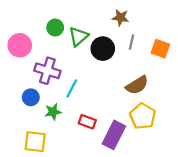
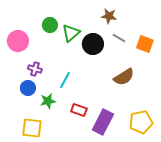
gray line: (132, 42) -> (119, 38), turned -72
purple cross: (47, 71) -> (35, 69), moved, size x0.6
yellow pentagon: (143, 116) -> (141, 122), moved, turned 30

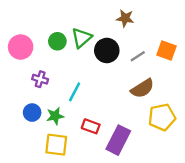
green circle: (50, 25) -> (57, 41), moved
gray line: (119, 38) -> (138, 56), moved, turned -64
blue circle: (28, 88) -> (32, 113), moved
yellow pentagon: (141, 122) -> (162, 117), moved
yellow square: (32, 128) -> (56, 145), moved

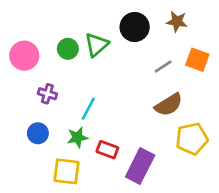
brown star: (125, 18) -> (177, 22), moved
black circle: (107, 50) -> (135, 27), moved
green star: (55, 116) -> (77, 137), moved

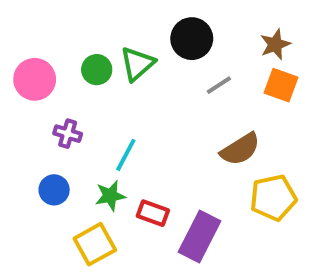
brown star: (177, 22) -> (275, 44), moved, turned -30
gray line: (163, 67) -> (219, 85), moved
yellow square: (66, 171) -> (95, 244), turned -36

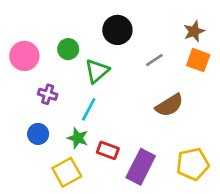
black circle: (192, 39) -> (117, 30), moved
green triangle: (137, 64) -> (97, 71), moved
green star: (110, 196) -> (78, 138), turned 30
yellow pentagon: (273, 198) -> (193, 164), moved

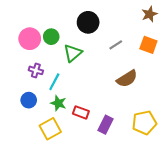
brown star: (194, 31) -> (149, 14), moved
pink circle: (24, 56) -> (30, 39), moved
cyan line: (89, 109) -> (54, 82), moved
purple rectangle: (141, 167) -> (105, 125), size x0.7

